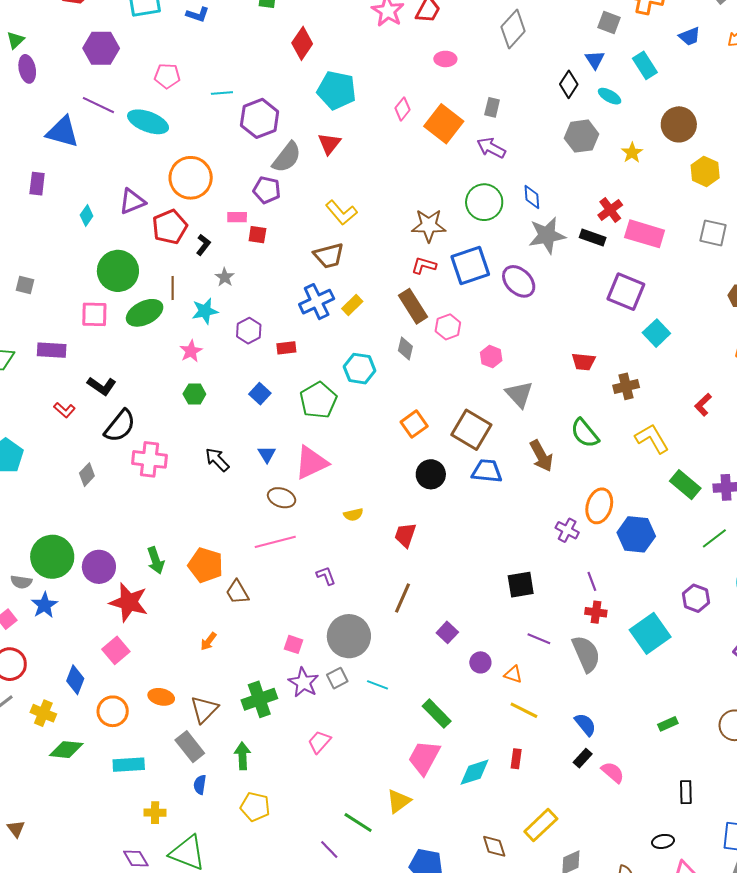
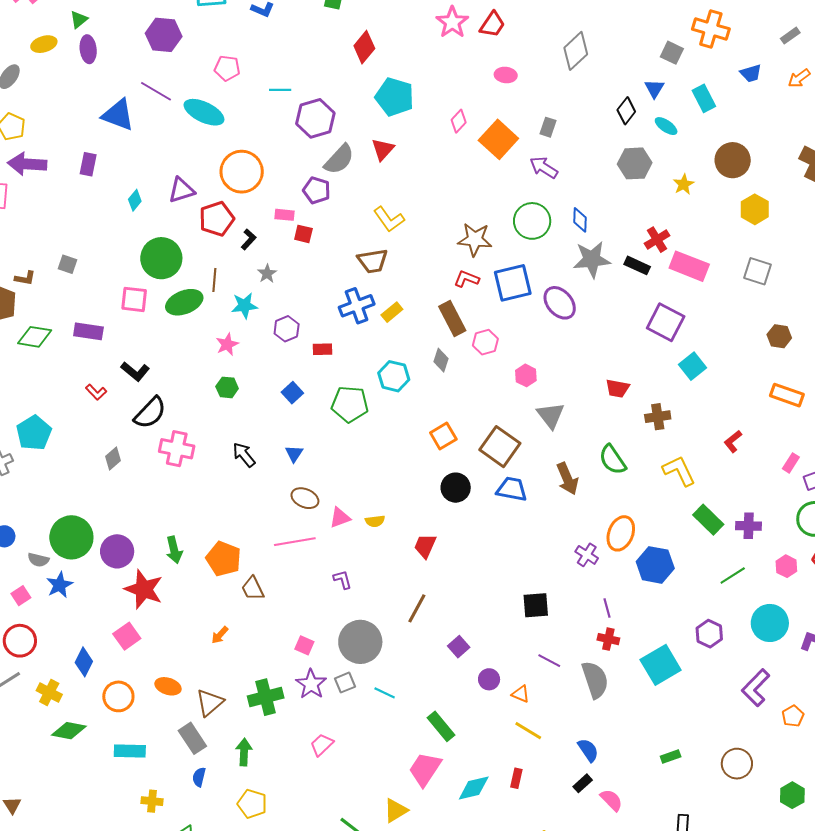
green pentagon: (318, 400) -> (350, 404), turned 30
pink triangle: (311, 463) -> (340, 518), moved, size x0.6

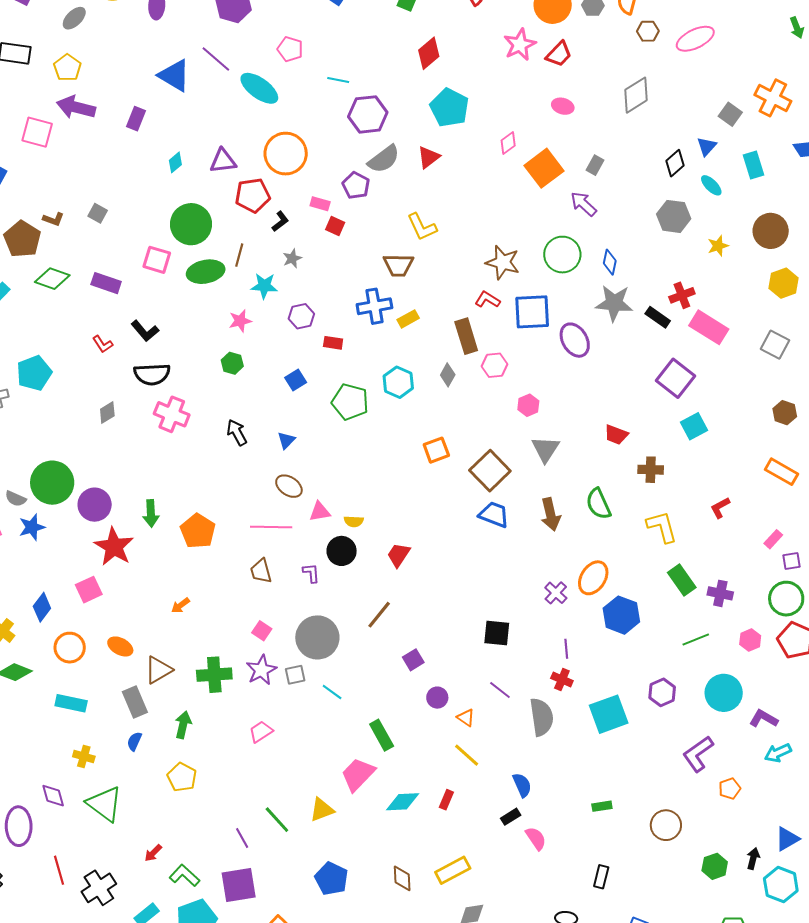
black semicircle: (150, 413) -> (152, 374), turned 33
black circle: (456, 488) -> (342, 551), moved
brown trapezoid: (253, 589) -> (261, 571), moved

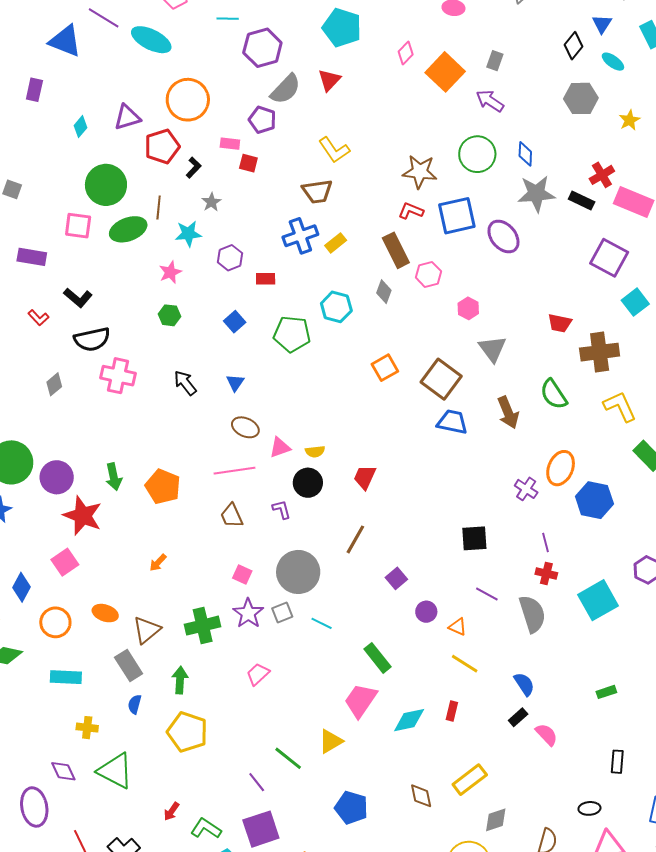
brown cross: (651, 470) -> (600, 352), size x1.5
yellow pentagon: (182, 777) -> (187, 732), size x1.4

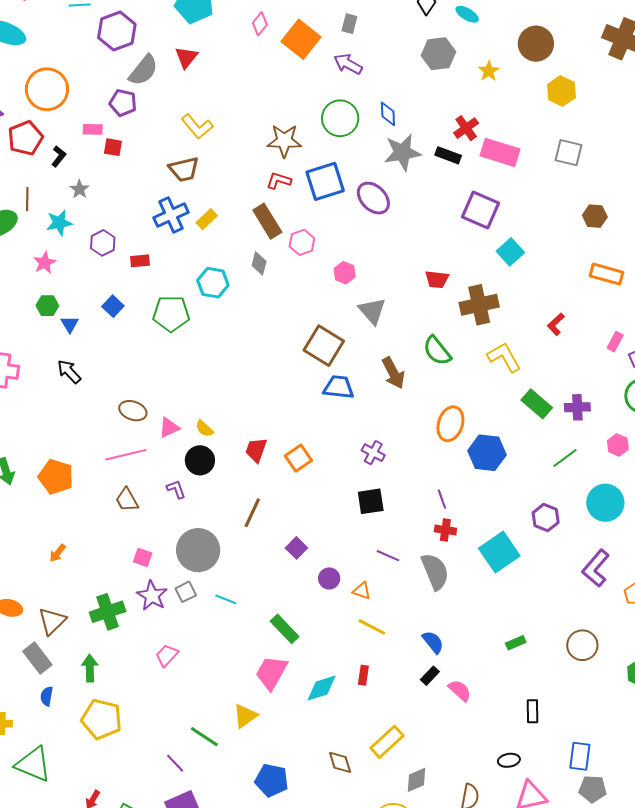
orange square: (385, 368) -> (298, 458), moved
blue triangle: (235, 383) -> (70, 324), moved
yellow semicircle: (315, 452) -> (204, 429), turned 54
purple cross: (526, 489) -> (373, 453), moved

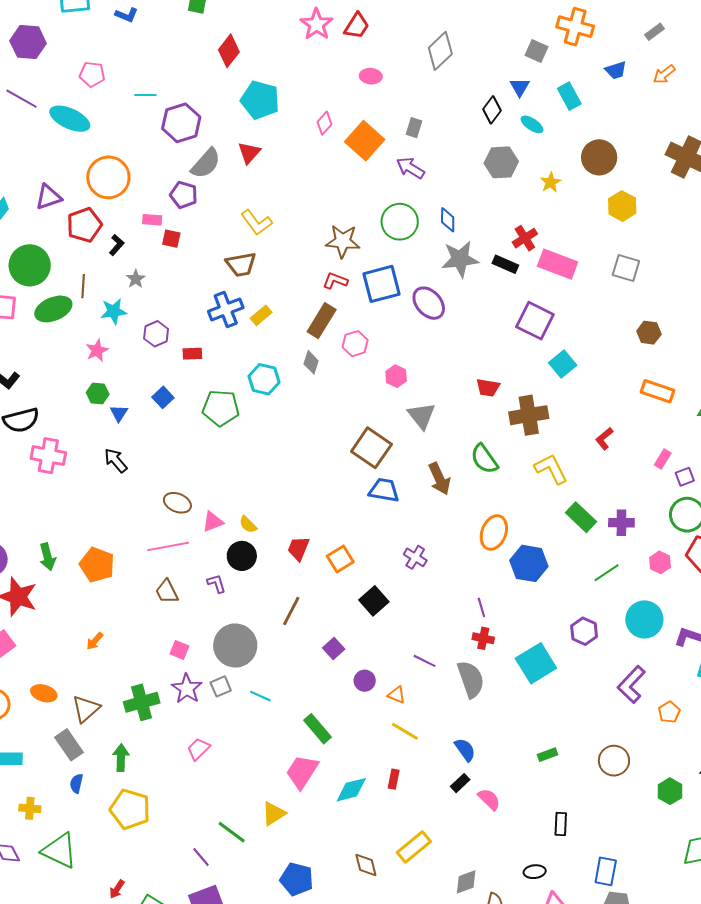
brown rectangle: (267, 221) -> (322, 321), turned 60
black square: (371, 501) -> (374, 601), moved, turned -36
gray diamond: (417, 780) -> (466, 882), moved

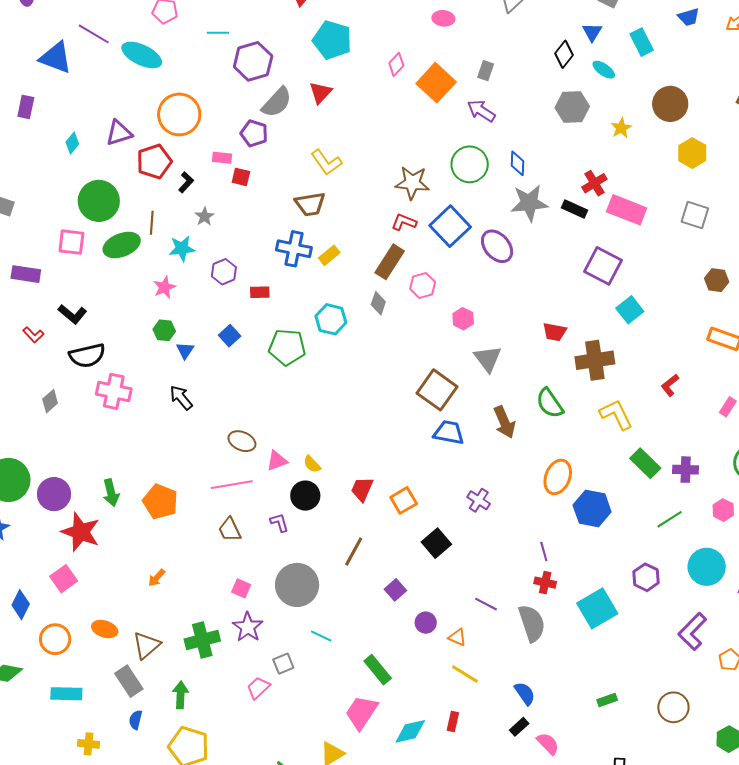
blue square: (381, 284) -> (450, 226), turned -30
blue cross: (226, 309) -> (294, 249), turned 32
gray square: (221, 686) -> (283, 664), moved

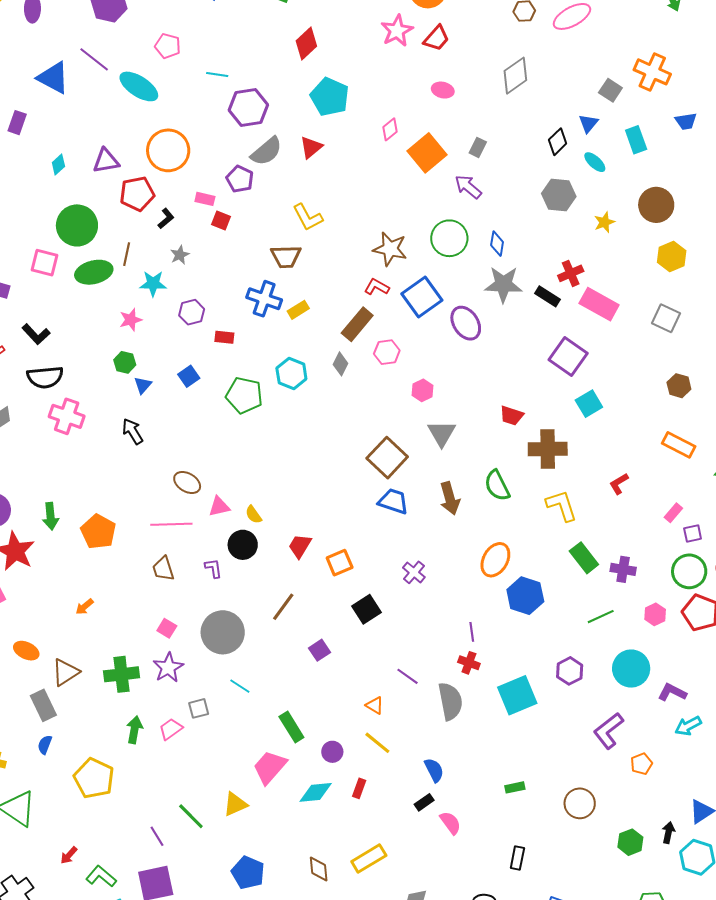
purple circle: (426, 623) -> (332, 752), moved
green arrow: (181, 695) -> (135, 730), moved

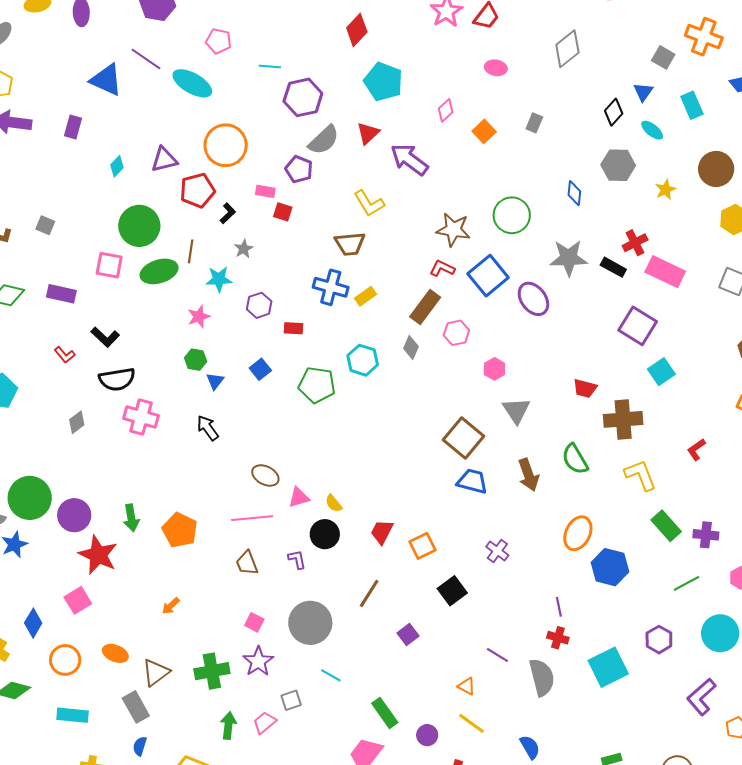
orange square: (427, 153) -> (484, 131), size x0.6
purple arrow: (468, 187) -> (409, 159), moved, size x1.4
blue diamond: (497, 244) -> (574, 193), moved

